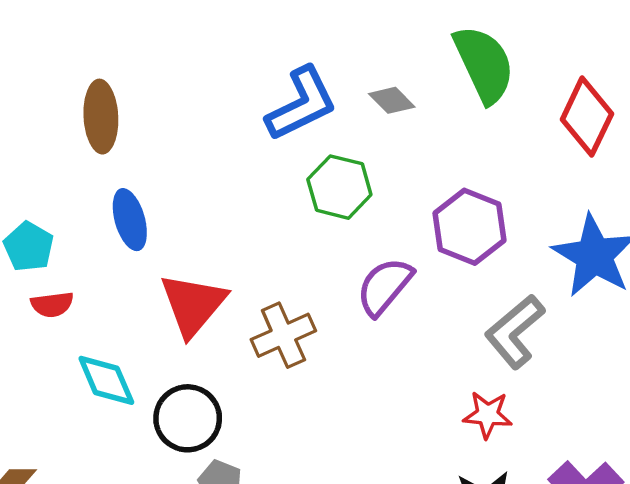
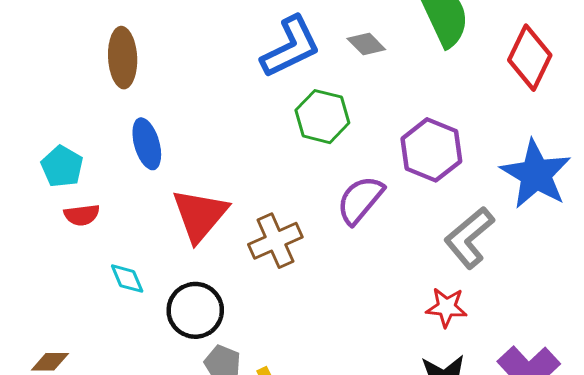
cyan diamond: (106, 380) -> (127, 279), size x0.7

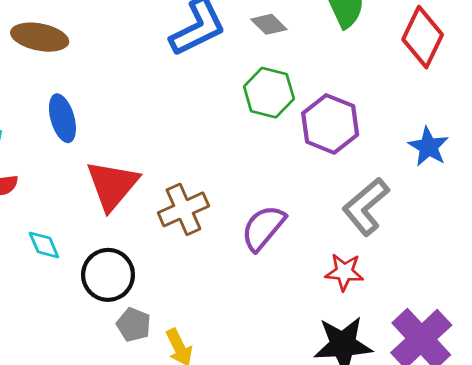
brown ellipse: (123, 58) -> (40, 37), turned -76
green hexagon: (322, 117) -> (269, 93), moved
blue star: (536, 174) -> (428, 147), size x0.6
purple semicircle: (360, 200) -> (263, 228), moved

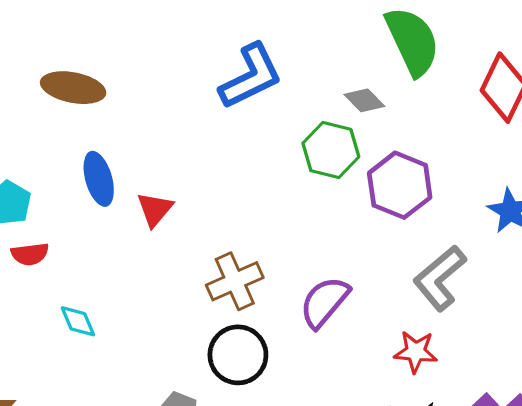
gray diamond: (269, 24) -> (364, 100), moved
red triangle: (112, 185) -> (155, 209), moved, size x0.6
black circle: (108, 275) -> (238, 355), moved

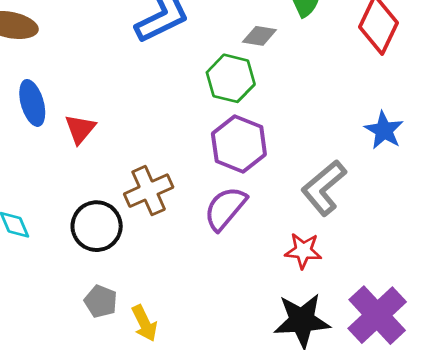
gray diamond: (364, 100) -> (259, 36), turned -36
purple hexagon: (400, 185) -> (239, 144), moved
black circle: (238, 355) -> (97, 226), moved

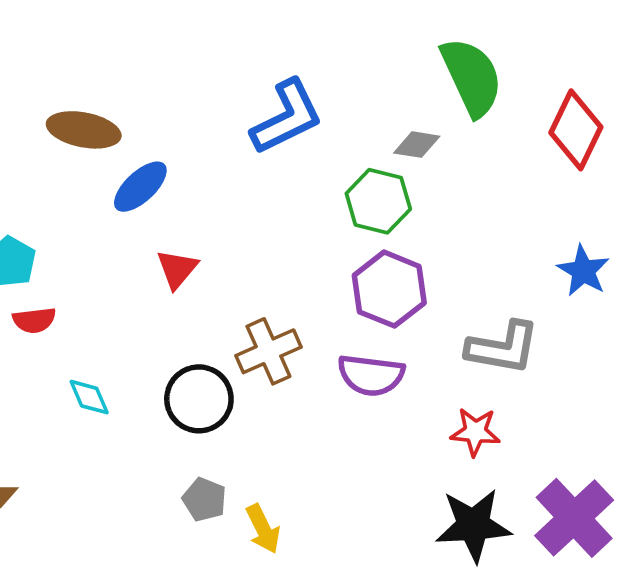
blue ellipse: (32, 103) -> (140, 187), moved, turned 63
gray L-shape: (324, 188) -> (503, 348), turned -130
purple semicircle: (225, 208) -> (371, 375), turned -123

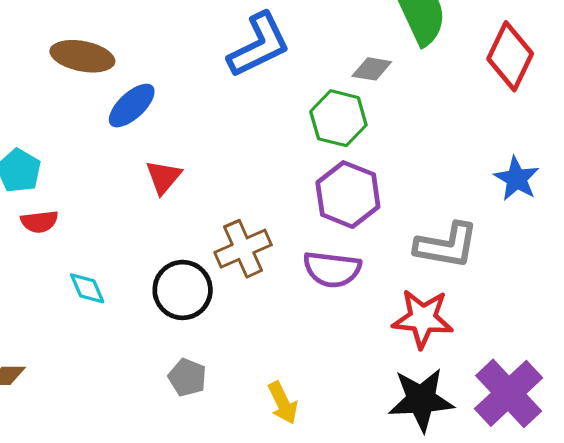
red star: (475, 432) -> (423, 319), size x1.4
yellow arrow: (263, 529) -> (283, 403), moved

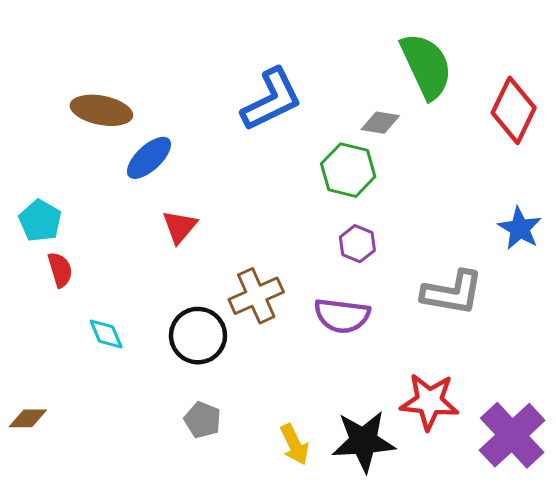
purple hexagon: (348, 195) -> (357, 244), size x0.6
red semicircle: (39, 222) -> (60, 270), turned -100
red star: (423, 319) -> (429, 401), moved
black star: (421, 400) -> (363, 441), moved

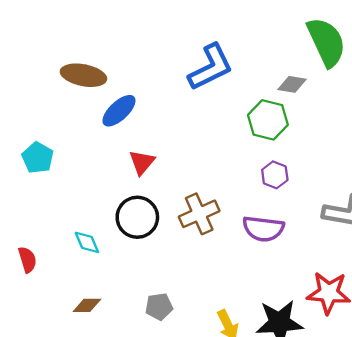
red semicircle: (60, 270) -> (27, 260), moved
black circle: (198, 336) -> (137, 217), moved
brown diamond: (28, 418) -> (87, 305), moved
gray pentagon: (203, 420) -> (159, 307), turned -30

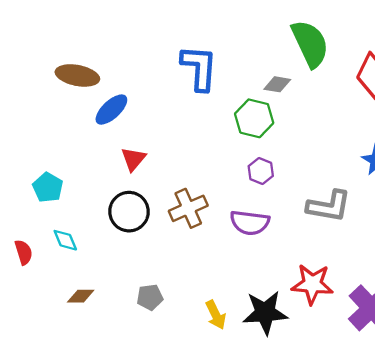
blue L-shape: (211, 67) -> (199, 68), turned -60
cyan pentagon: (38, 158) -> (48, 187), moved
cyan diamond: (87, 242) -> (65, 240), moved

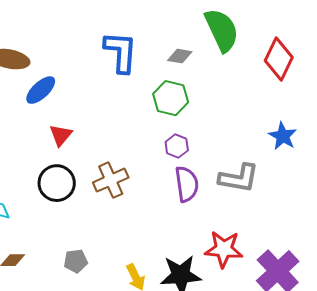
gray diamond: (277, 84) -> (180, 56), moved
purple semicircle: (250, 223) -> (187, 184), moved, turned -105

